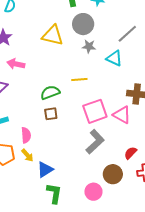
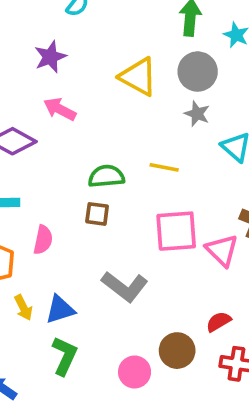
gray L-shape: (95, 142) -> (125, 287), moved, turned 65
yellow arrow: (27, 155) -> (23, 308), moved

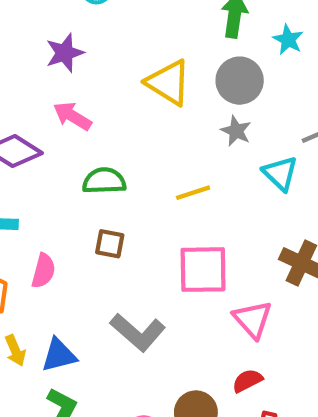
yellow line: (164, 167) -> (193, 193), turned -32
green semicircle: (106, 176) -> (104, 181), moved
pink triangle: (222, 250) -> (253, 319), moved

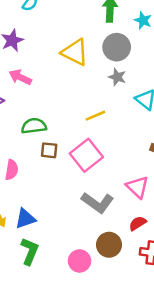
green semicircle: (104, 181) -> (34, 126), moved
pink square: (203, 270) -> (86, 155), moved, turned -32
gray L-shape: (138, 332) -> (98, 203), moved

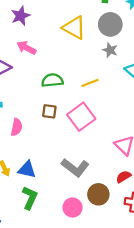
green semicircle: (34, 126) -> (52, 80), moved
gray L-shape: (98, 203) -> (75, 168), moved
blue triangle: (25, 219) -> (27, 170), turned 30

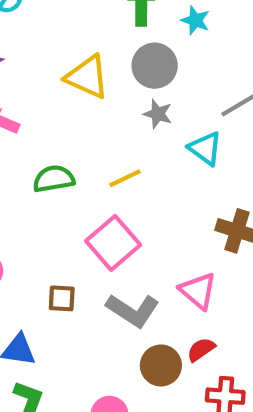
brown square: (49, 111) -> (62, 298), moved
gray L-shape: (75, 168) -> (133, 310), moved
brown circle: (98, 194) -> (161, 365), moved

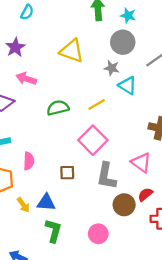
gray circle: (155, 66) -> (123, 42), moved
cyan triangle: (205, 148) -> (128, 85), moved
gray L-shape: (133, 310) -> (106, 176), turned 72

